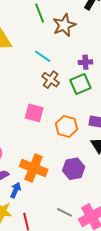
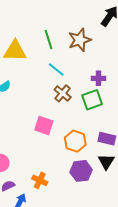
green line: (40, 13) -> (48, 40), moved
orange cross: (34, 168) -> (40, 180), size x0.6
purple hexagon: (74, 169) -> (81, 171), moved

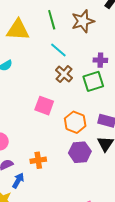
orange cross: (40, 180) -> (38, 160), turned -35

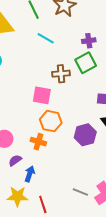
brown cross: (64, 74) -> (61, 74), moved, turned -36
orange hexagon: (75, 122) -> (51, 121), moved
orange cross: (38, 160) -> (38, 142), moved, turned 35

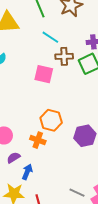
brown cross: (61, 74) -> (64, 56), moved
pink square: (42, 95) -> (44, 74), moved

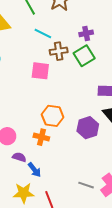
purple semicircle: (14, 158) -> (19, 157), turned 56
blue arrow: (27, 172) -> (34, 170), turned 126

